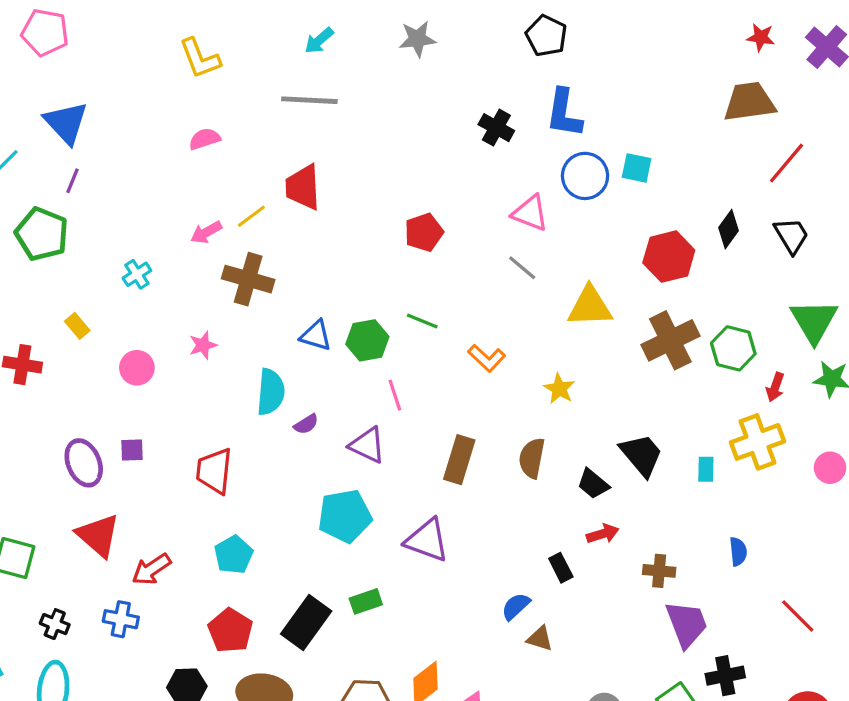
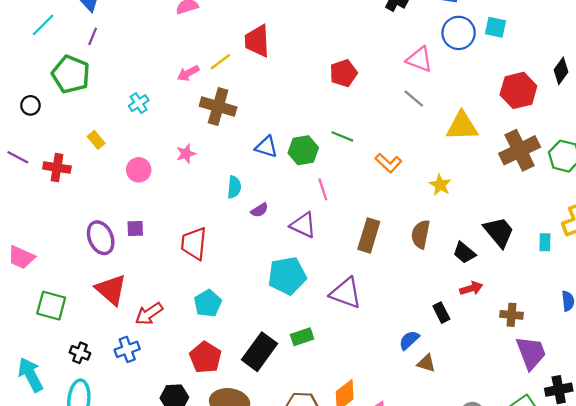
cyan semicircle: (271, 392) -> (234, 187), size x0.7
blue cross: (121, 619) -> (127, 349), turned -30

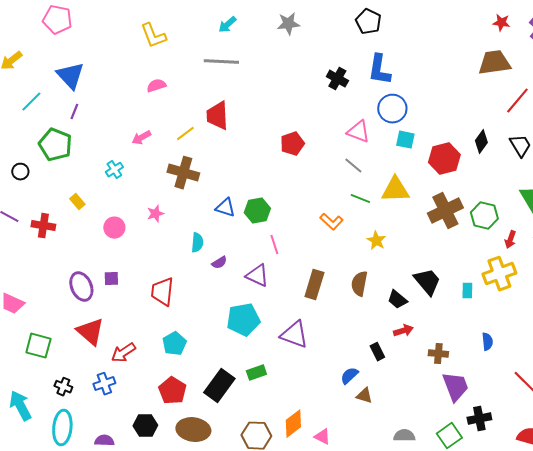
cyan square: (495, 27) -> (405, 140), moved
pink arrow: (188, 73) -> (141, 138), moved
green line: (342, 136) -> (360, 199), moved

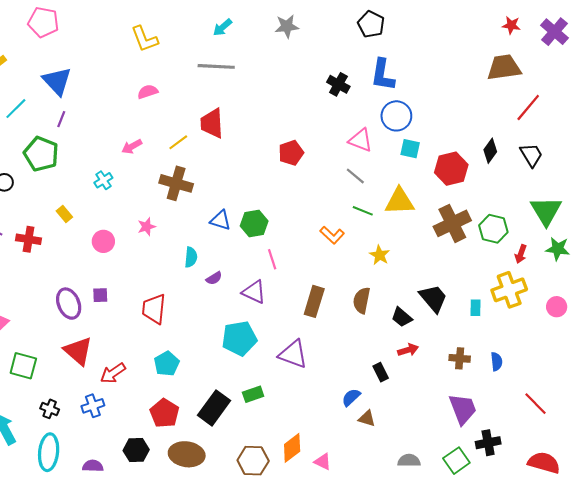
brown cross: (438, 354) -> (460, 358), moved

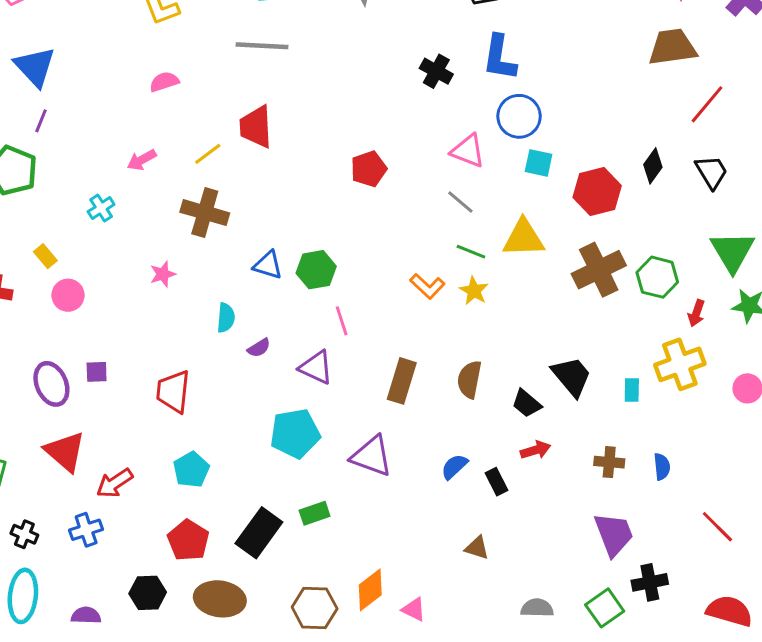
pink circle: (103, 241) -> (68, 295), moved
yellow star: (380, 255) -> (474, 291), moved
blue semicircle: (351, 397) -> (454, 467), moved

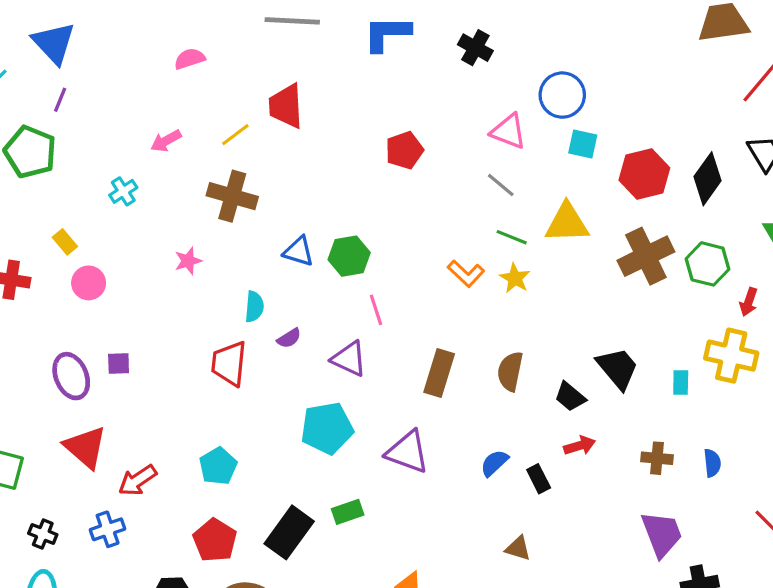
blue L-shape: (499, 58) -> (387, 33), moved, turned 81
black diamond: (653, 166) -> (708, 179), moved, size x1.4
yellow cross: (680, 364) -> (731, 356), turned 33
red trapezoid: (173, 391) -> (229, 363), moved

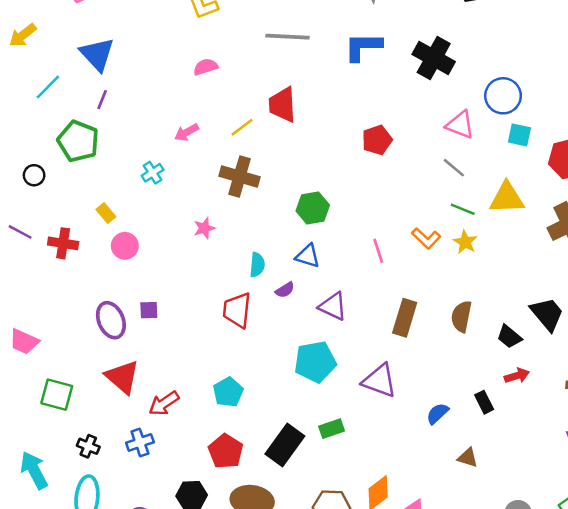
black cross: (475, 48) -> (434, 58), size x1.5
blue triangle: (299, 251) -> (308, 256), moved
green hexagon: (349, 256) -> (313, 208), moved
pink line: (376, 310) -> (378, 251), moved
blue semicircle: (494, 463) -> (437, 413), moved

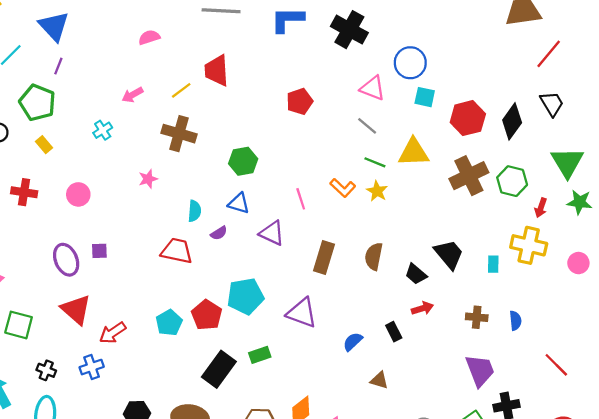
yellow rectangle: (106, 213) -> (44, 145), moved
purple triangle: (333, 306) -> (272, 233), moved
red trapezoid: (237, 310) -> (177, 251), turned 96
red pentagon: (226, 451) -> (207, 315), moved

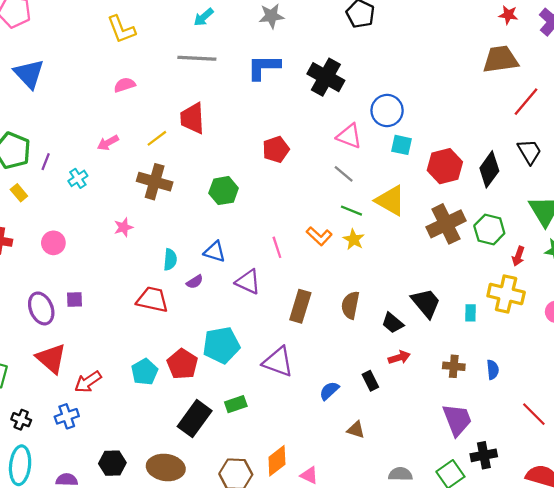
purple line: (58, 66) -> (46, 162), moved
yellow triangle: (414, 152) -> (390, 201), turned 32
green hexagon: (243, 161) -> (224, 191), moved

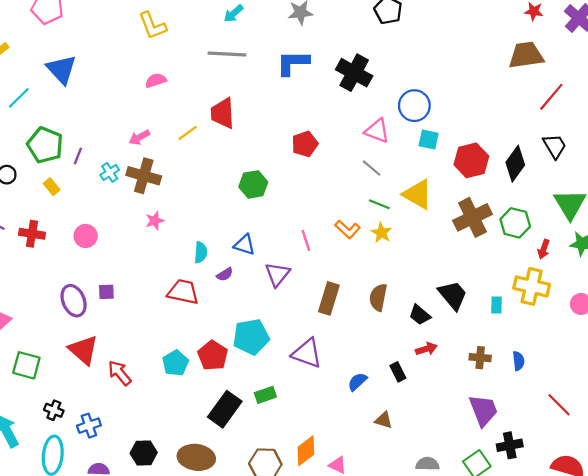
brown cross: (155, 182) -> (144, 176), moved
purple triangle: (248, 282) -> (277, 274), turned 44
red arrow: (88, 382) -> (120, 373), turned 84
blue cross: (67, 416) -> (89, 426), moved

